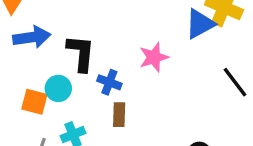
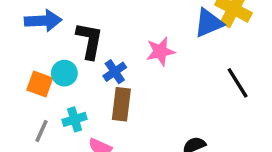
blue cross: (109, 82) -> (115, 72), turned 30
brown rectangle: (119, 115) -> (121, 104), size x1.4

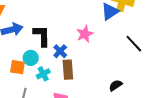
cyan cross: (75, 119) -> (43, 74), moved

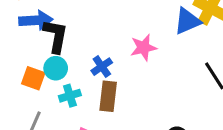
black L-shape: (42, 36) -> (56, 36), moved

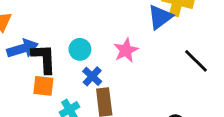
cyan circle: (56, 68) -> (80, 49), moved
orange square: (33, 78) -> (43, 86), moved

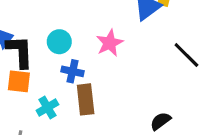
blue cross: (92, 76) -> (73, 71), turned -30

